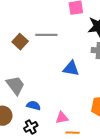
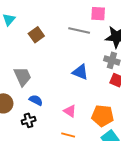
gray line: (46, 35) -> (79, 31), moved
pink triangle: (62, 118) -> (70, 111), moved, turned 32

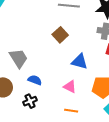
brown square: (36, 35) -> (60, 35), moved
blue triangle: (80, 72) -> (80, 62), moved

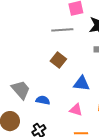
blue semicircle: (35, 80) -> (43, 100), moved

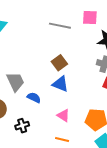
gray line: (62, 30) -> (60, 26), moved
blue triangle: (82, 83) -> (60, 84), moved

